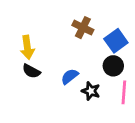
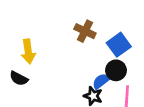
black semicircle: (31, 71) -> (19, 78), moved
blue semicircle: (70, 76) -> (101, 81), moved

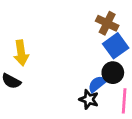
brown cross: (85, 31) -> (107, 23), moved

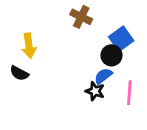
brown cross: (107, 23) -> (81, 17), moved
black circle: (113, 73) -> (112, 55), moved

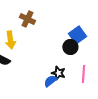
brown cross: (81, 17) -> (27, 19), moved
blue semicircle: (103, 76) -> (50, 81), moved

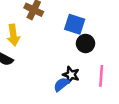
blue square: (77, 35) -> (75, 24), moved, turned -36

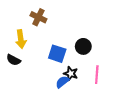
blue square: (75, 24) -> (57, 54), moved

